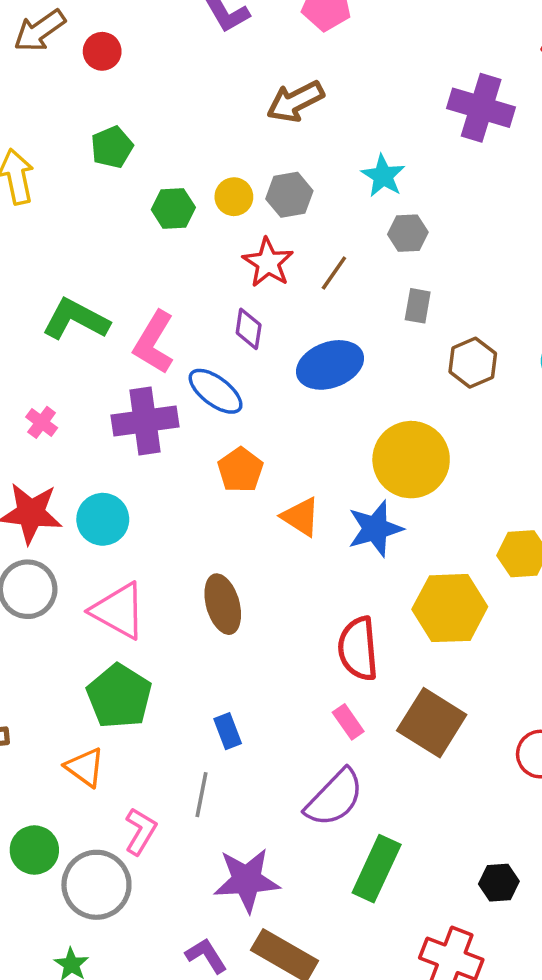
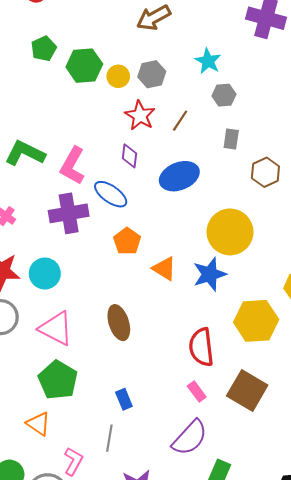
green hexagon: (173, 208) -> (84, 66), moved, size x1.4

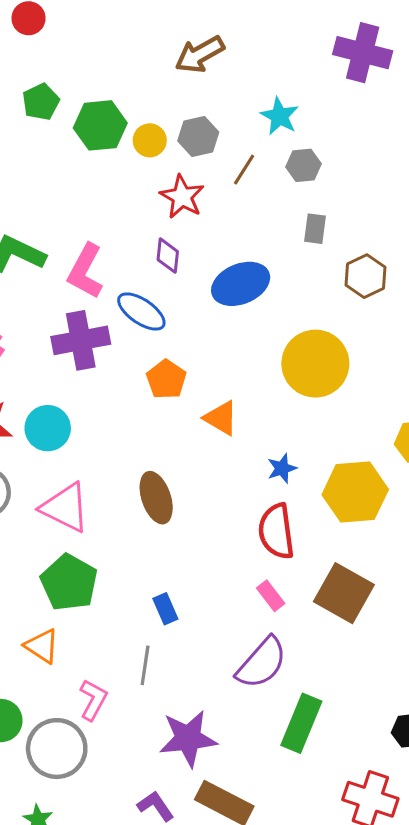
brown line: (180, 121) -> (244, 170), moved
blue star: (210, 274) -> (282, 468), moved, size x0.6

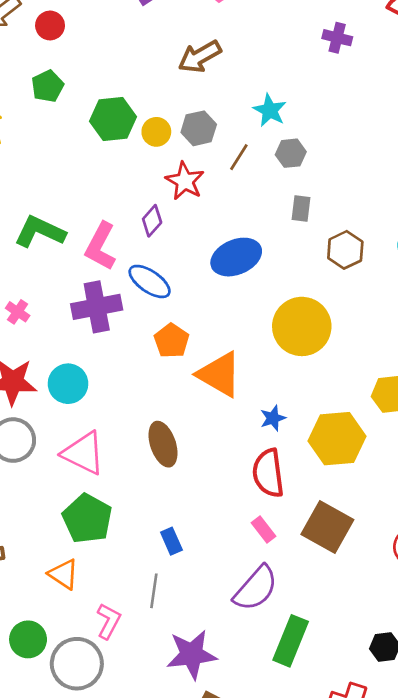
purple cross: (363, 53) -> (337, 38), moved, size x0.6
green pentagon: (41, 102) -> (47, 86), moved
purple diamond: (168, 256) -> (152, 221), moved, turned 36
orange triangle: (221, 418) -> (219, 374), size x1.5

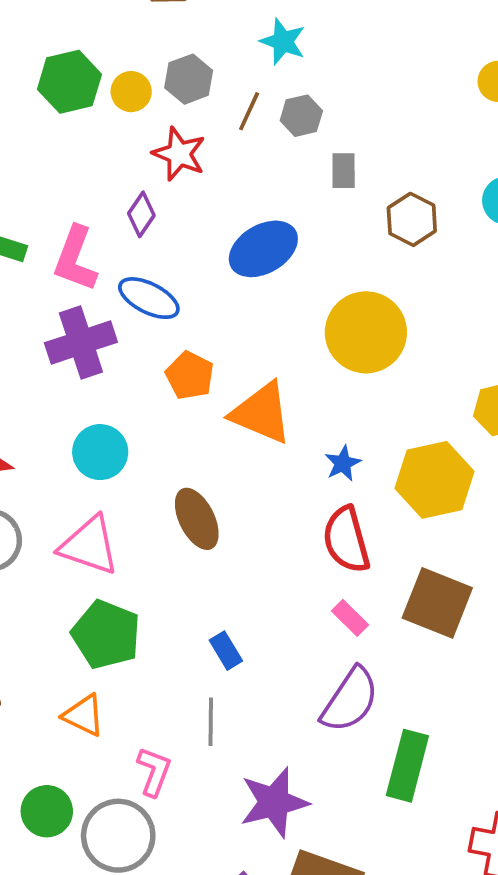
gray hexagon: (291, 153) -> (301, 116), moved
cyan circle: (68, 384) -> (100, 452), moved

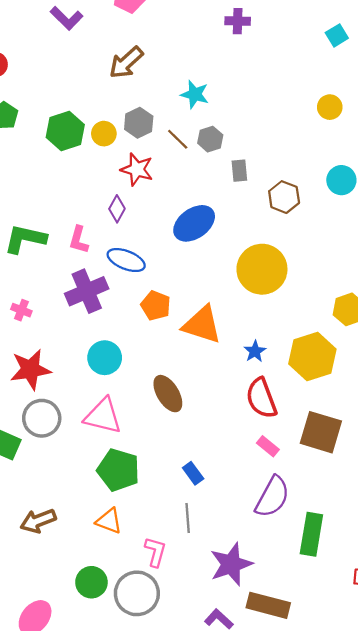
brown line: (249, 111) -> (178, 139), turned -65
pink L-shape: (75, 259) -> (79, 240), size x0.7

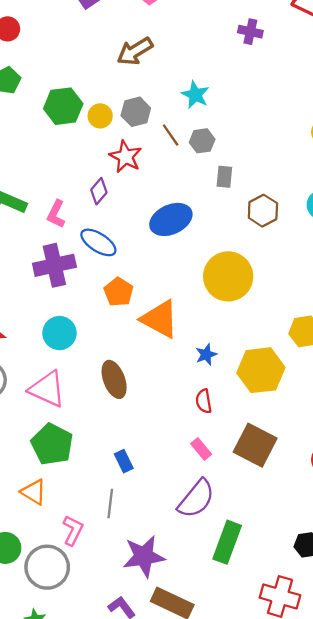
red semicircle: (261, 398) -> (204, 401), size x0.6

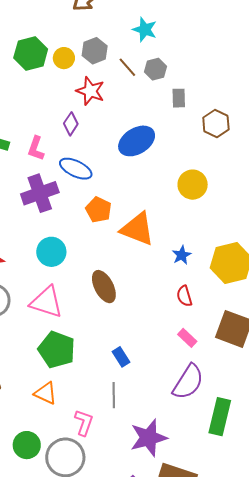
yellow circle: (228, 276) -> (193, 185), size x0.7

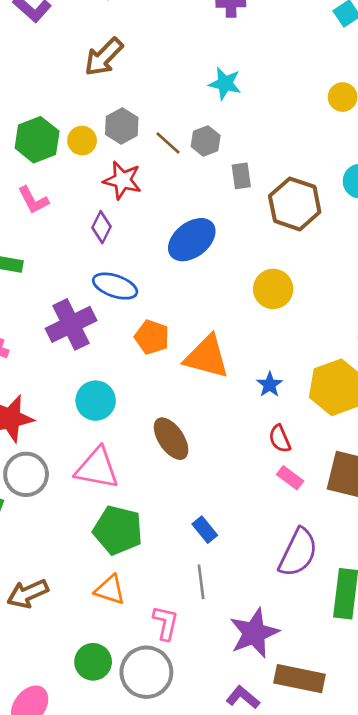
cyan star: (145, 30) -> (225, 83), moved
brown hexagon: (216, 123) -> (295, 204), size x1.4
pink L-shape: (36, 148) -> (33, 200), moved, turned -40
pink rectangle: (187, 338) -> (290, 478), moved

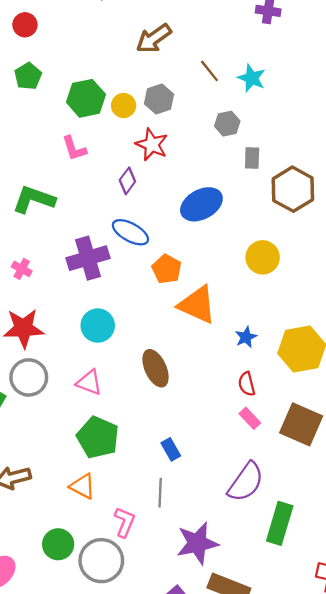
brown line: (168, 143) -> (209, 71), moved
orange pentagon: (152, 337) -> (167, 269), moved
pink triangle: (97, 468) -> (89, 383), size x0.7

